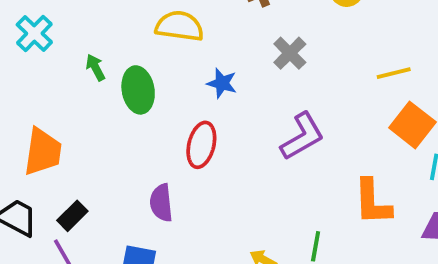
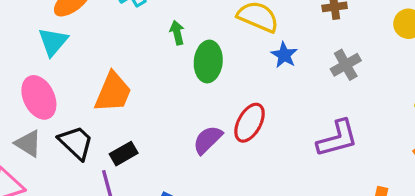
blue star: (222, 83) -> (284, 55), moved
purple semicircle: (161, 203) -> (208, 140), moved, turned 36

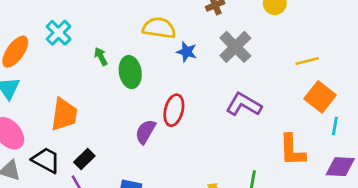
gray cross: (346, 65) -> (235, 47), size x1.4
purple L-shape: (337, 138) -> (244, 105), turned -120

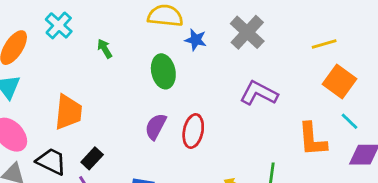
green ellipse: (130, 72) -> (163, 71), moved
red ellipse: (174, 110) -> (193, 131), moved
cyan line: (335, 126) -> (349, 121), moved, turned -54

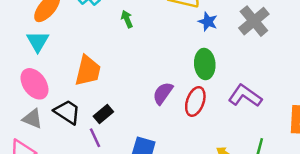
green ellipse: (163, 71) -> (205, 64), moved
purple L-shape: (259, 93) -> (245, 96), moved

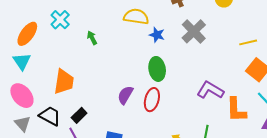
purple L-shape: (245, 96) -> (210, 90), moved
gray triangle: (33, 119) -> (23, 124), turned 30

